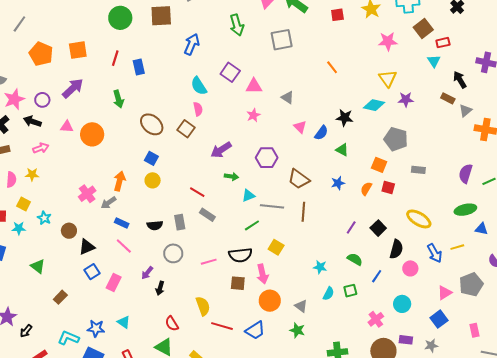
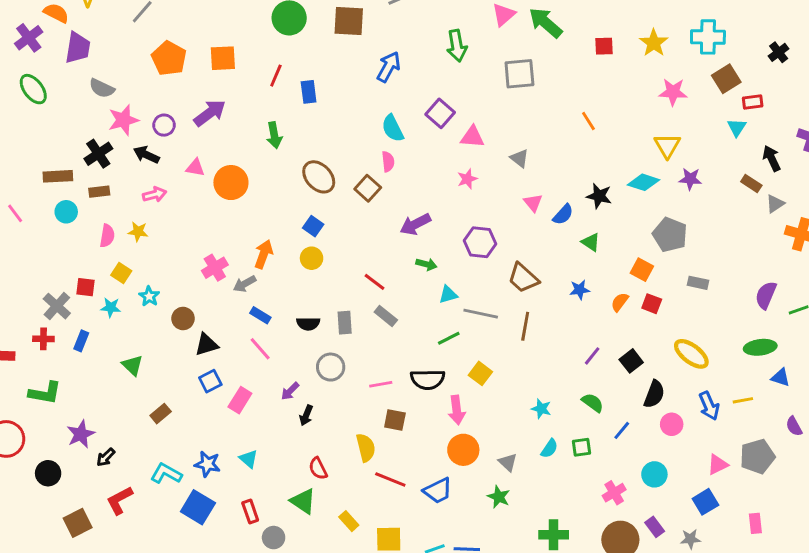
brown square: (238, 283) -> (395, 420), moved
purple rectangle: (406, 340) -> (655, 527), turned 40

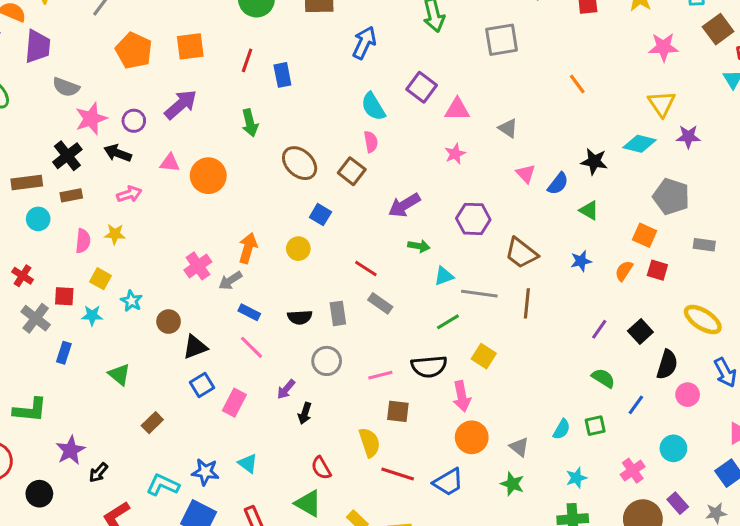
blue square: (313, 226) -> (320, 215), moved
red cross: (43, 339) -> (23, 276), moved, turned 36
cyan star: (541, 409) -> (576, 478), moved, turned -30

